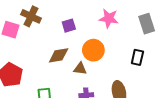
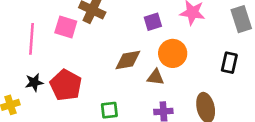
purple square: (69, 26) -> (153, 22), moved

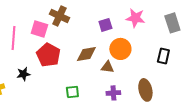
black star: (34, 82) -> (23, 74), moved
red pentagon: (66, 85) -> (48, 55), moved

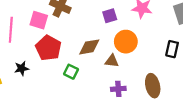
green square: (72, 92) -> (71, 72), moved, turned 32

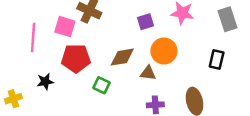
red pentagon: (48, 48) -> (76, 58), turned -30

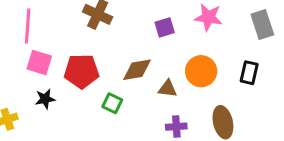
pink square: (65, 27) -> (39, 62), moved
pink line: (33, 38) -> (28, 26), moved
orange circle: (164, 51) -> (201, 71), moved

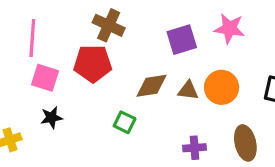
purple square: (165, 27) -> (182, 40), size x1.4
red pentagon: (82, 71) -> (93, 63), moved
brown triangle: (168, 89) -> (188, 90), moved

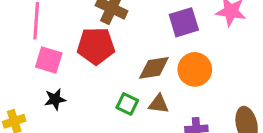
orange circle: (222, 87) -> (195, 69), moved
brown triangle: (188, 90) -> (159, 104), moved

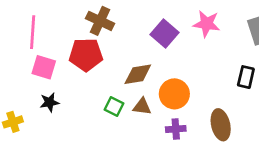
purple square: (184, 22) -> (165, 34), turned -32
orange circle: (195, 69) -> (174, 94), moved

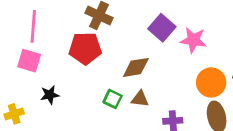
pink star: (207, 24) -> (193, 40), moved
pink square: (44, 67) -> (29, 61), moved
orange circle: (174, 94) -> (211, 82), moved

